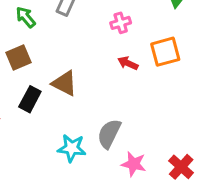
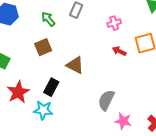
black rectangle: (30, 99) -> (51, 87), moved
cyan star: (72, 148) -> (43, 110), moved

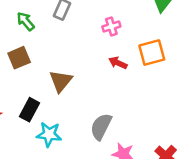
brown triangle: (75, 65) -> (61, 81), turned 42
cyan star: (43, 110) -> (49, 134), moved

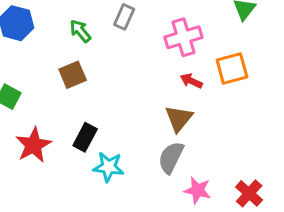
pink cross: (111, 26) -> (183, 37), size x1.6
brown triangle: (61, 81) -> (179, 118), moved

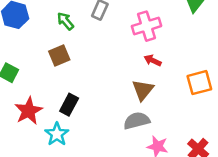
orange square: (232, 68) -> (199, 83), moved
gray semicircle: (171, 158) -> (137, 121), turned 50
cyan star: (108, 167) -> (57, 134), moved, turned 30

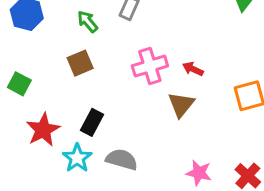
pink cross: (147, 26) -> (150, 66), moved
gray semicircle: (137, 121) -> (122, 159), moved, turned 30

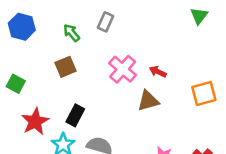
pink cross: (150, 66) -> (123, 69), turned -32
brown triangle: (181, 105) -> (148, 101), turned 35

